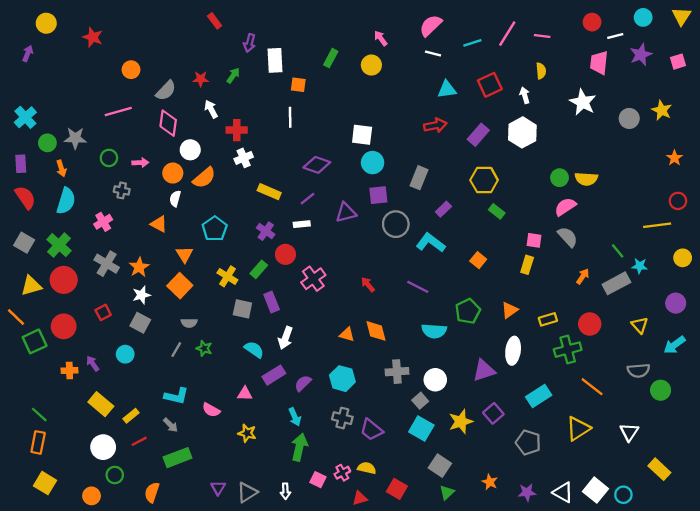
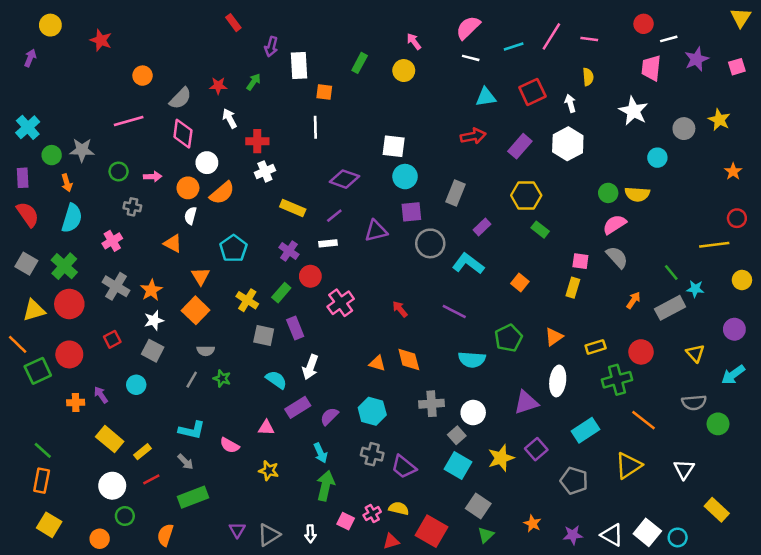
cyan circle: (643, 17) -> (657, 158), moved
red square: (397, 489) -> (432, 531), size x1.4

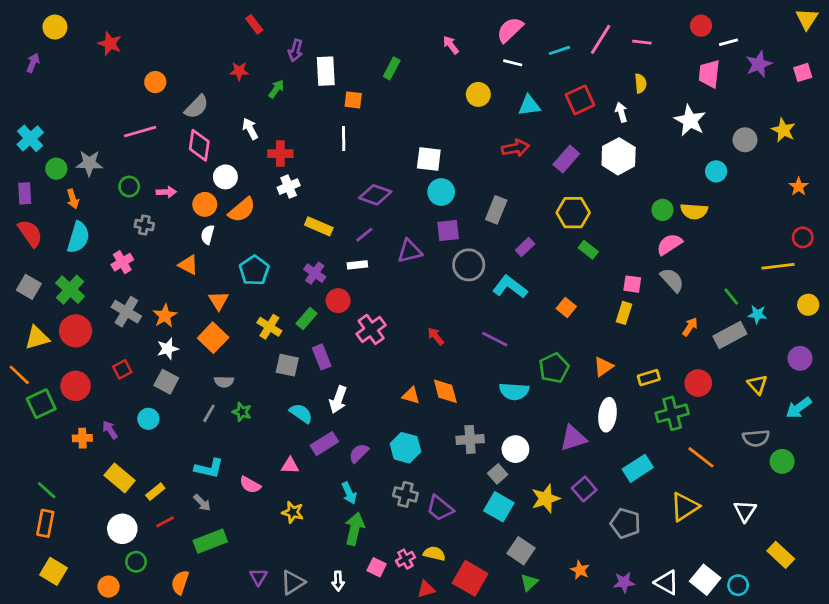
yellow circle: (404, 71) -> (478, 94), moved
red star: (218, 86) -> (239, 71), moved

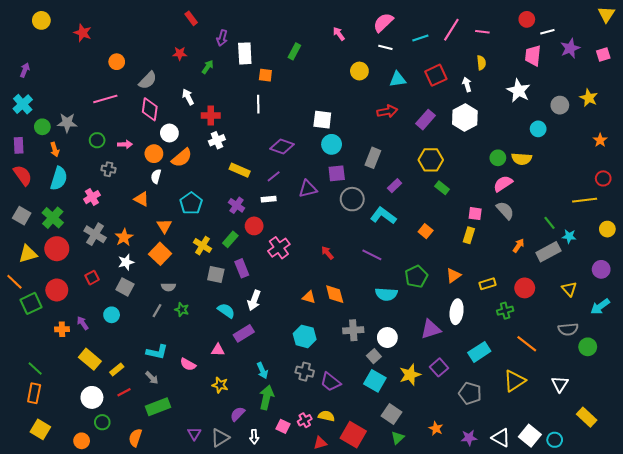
purple arrow: (33, 63) -> (25, 70), moved
green cross: (672, 413) -> (505, 311), size x0.7
purple semicircle: (359, 453) -> (238, 414), moved

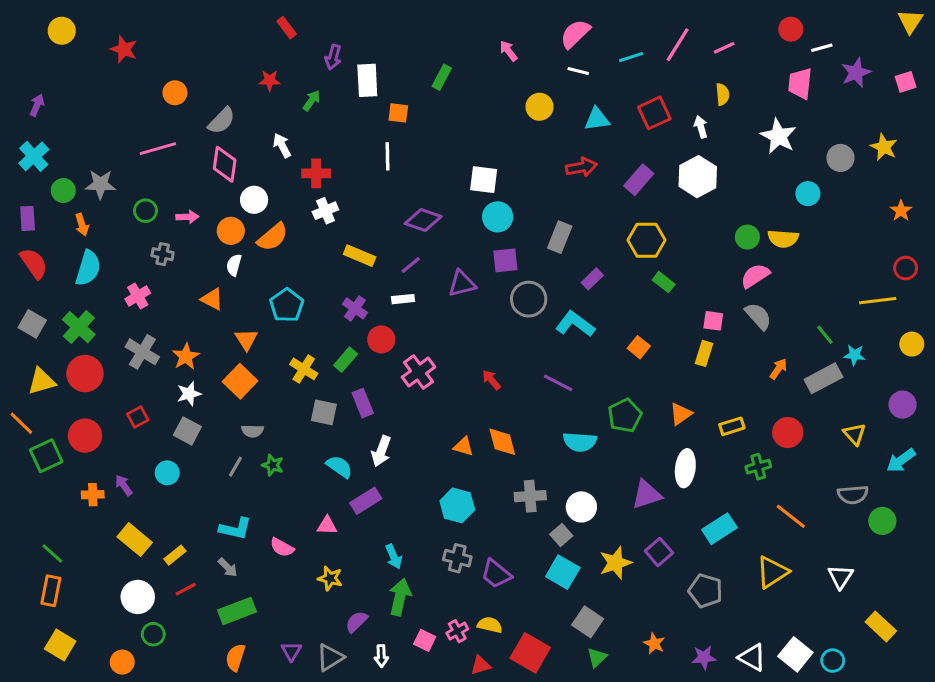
pink line: (482, 32) -> (724, 48), turned -32
orange semicircle: (135, 438) -> (235, 657), moved

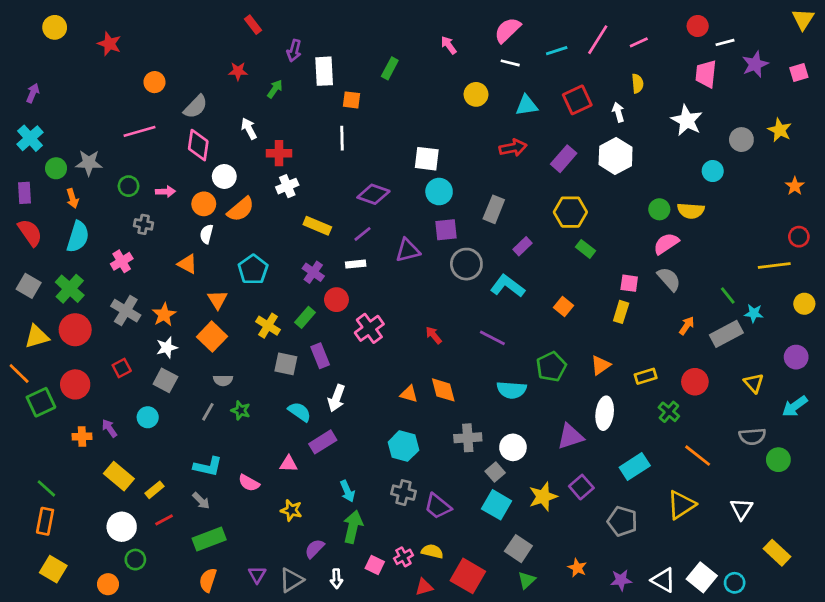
green cross: (758, 467) -> (669, 412), turned -35

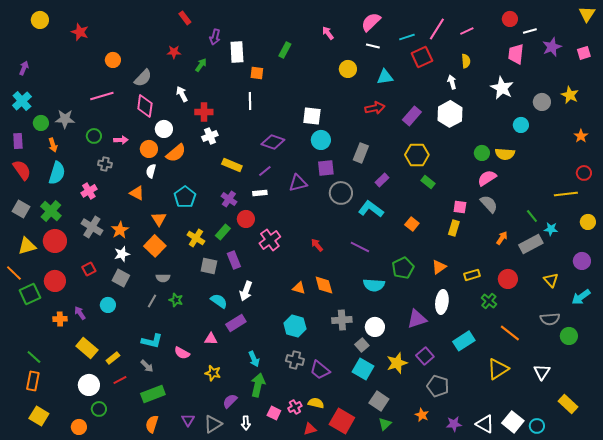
red square: (577, 100) -> (422, 57), moved
gray pentagon: (622, 521) -> (438, 386), moved

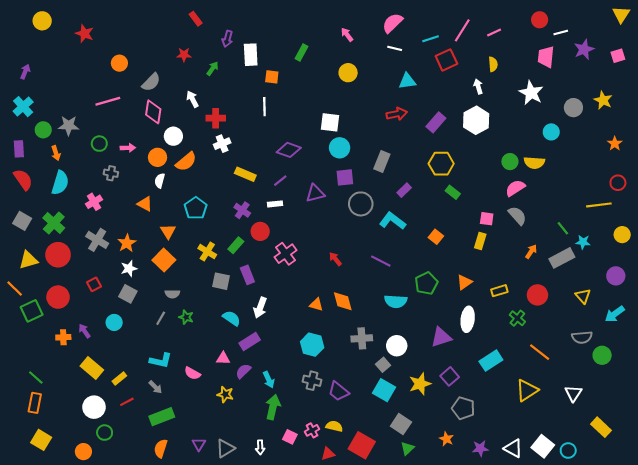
yellow circle: (348, 69) -> (348, 73), moved
purple semicircle: (230, 401) -> (243, 371), moved

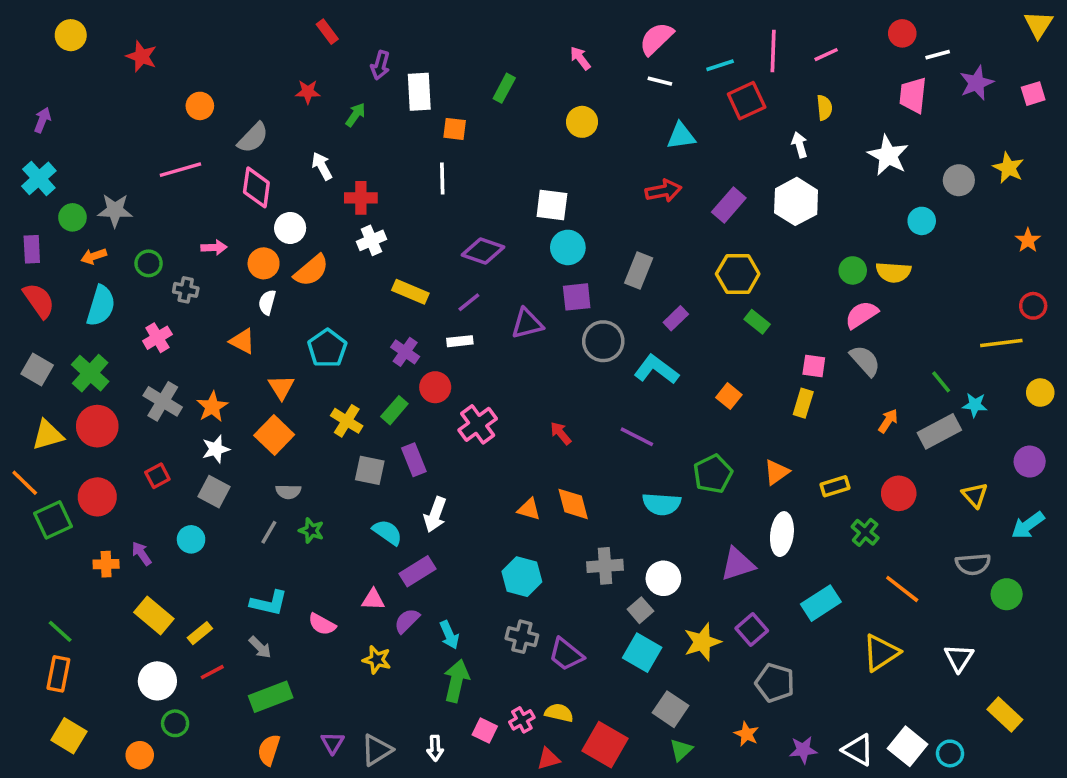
pink line: (462, 30) -> (773, 51), turned -30
green circle: (99, 144) -> (149, 263), moved
orange arrow: (56, 153) -> (94, 256), turned 88

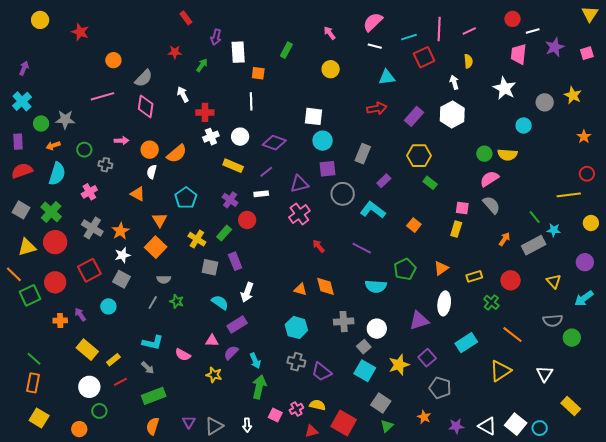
white circle: (290, 228) -> (240, 137), moved
red semicircle: (39, 301) -> (22, 171), turned -75
pink cross: (478, 424) -> (299, 214), moved
red square: (157, 476) -> (89, 270), size x1.6

